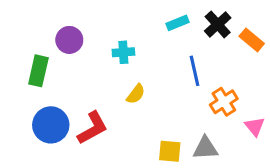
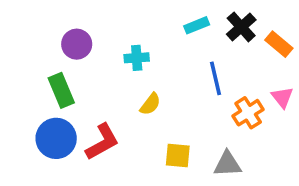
green rectangle: (38, 71) -> (61, 90), moved, turned -36
pink triangle: (255, 126) -> (282, 97), moved
yellow square: (170, 151) -> (178, 156), moved

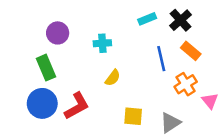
orange rectangle: (279, 44) -> (191, 51), moved
pink triangle: (282, 97) -> (210, 101), moved
gray triangle: (227, 164) -> (170, 123), turned -30

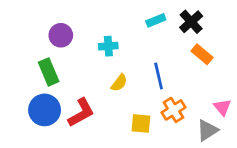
blue line: (161, 59) -> (159, 76), moved
orange cross: (186, 84) -> (173, 110), moved
gray triangle: (170, 123) -> (207, 130), moved

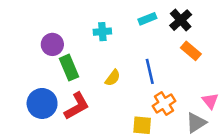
purple circle: (61, 35) -> (52, 44), moved
cyan cross: (108, 46) -> (102, 32), moved
green rectangle: (49, 72) -> (69, 68), moved
yellow square: (141, 124) -> (142, 125), moved

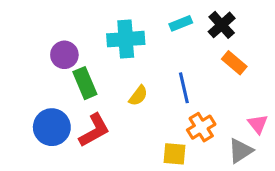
cyan cross: (102, 32) -> (126, 39), size x1.6

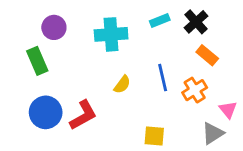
purple circle: (64, 55) -> (54, 27), moved
green rectangle: (85, 83) -> (37, 61), moved
orange cross: (201, 127) -> (195, 90), moved

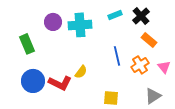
purple circle: (54, 27) -> (53, 22), moved
yellow semicircle: (122, 85) -> (81, 72), moved
pink triangle: (228, 110) -> (164, 67), moved
red L-shape: (83, 115) -> (60, 83), turned 55

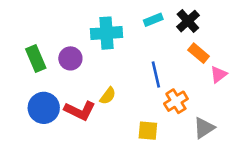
purple circle: (53, 22) -> (70, 58), moved
orange cross: (140, 65) -> (176, 101), moved
pink triangle: (164, 67) -> (219, 74), moved, turned 32

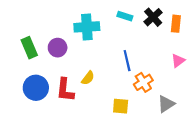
cyan rectangle: (153, 20) -> (125, 16), turned 40
orange rectangle: (199, 53) -> (176, 24), moved, turned 56
red L-shape: (80, 111) -> (65, 90), turned 70

